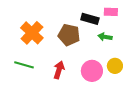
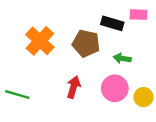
green arrow: (105, 37) -> (122, 58), moved
green line: (24, 65) -> (17, 95), moved
yellow circle: (115, 66) -> (144, 97), moved

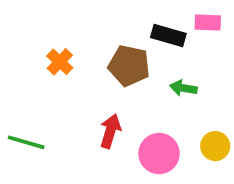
orange cross: (40, 41) -> (60, 62), size x0.6
pink circle: (115, 88) -> (159, 154), moved

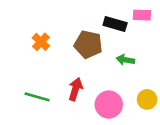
green line: (26, 142) -> (37, 97), moved

